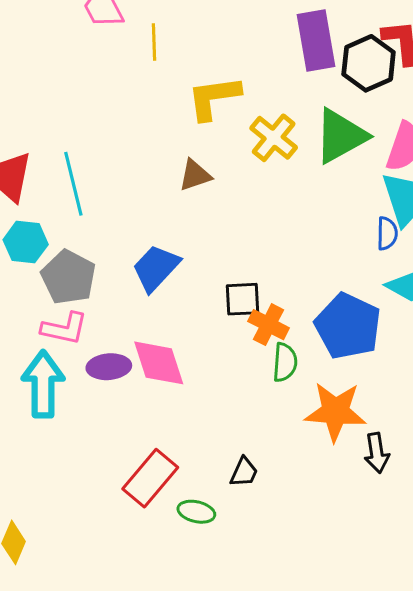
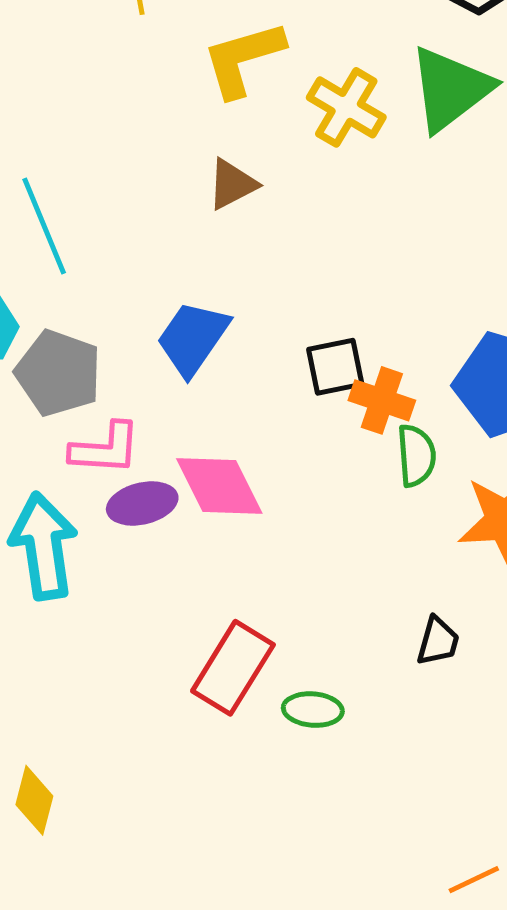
pink L-shape: (64, 328) -> (105, 449), moved
black trapezoid: (244, 472) -> (438, 641), moved

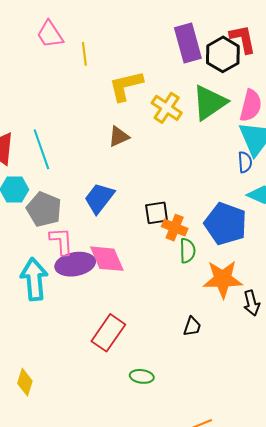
pink L-shape: (105, 449) -> (61, 241), turned -100
purple ellipse: (142, 503) -> (75, 264), size x1.4
green ellipse: (313, 710) -> (142, 376), moved

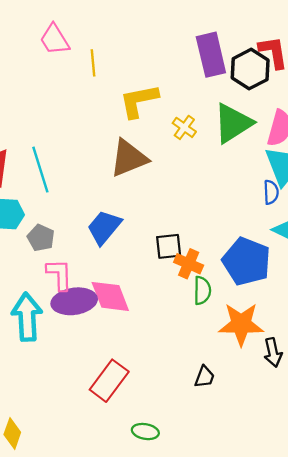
yellow cross: (167, 108) -> (184, 127), size x0.7
brown triangle: (119, 136) -> (129, 158), size x1.6
gray pentagon: (44, 209) -> (41, 238), size x0.7

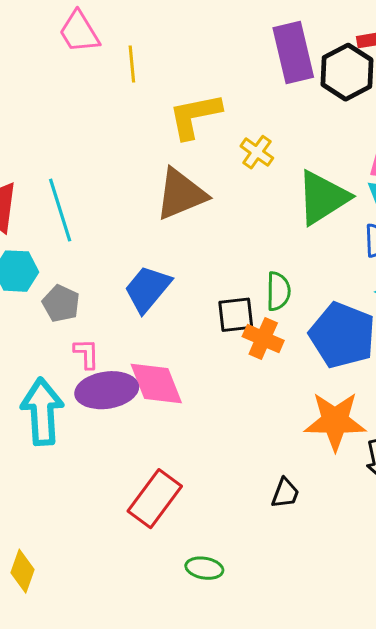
green triangle: (233, 123) -> (323, 198), moved
pink L-shape: (59, 275) -> (86, 354), size x0.7
green semicircle: (202, 290) -> (278, 291), moved

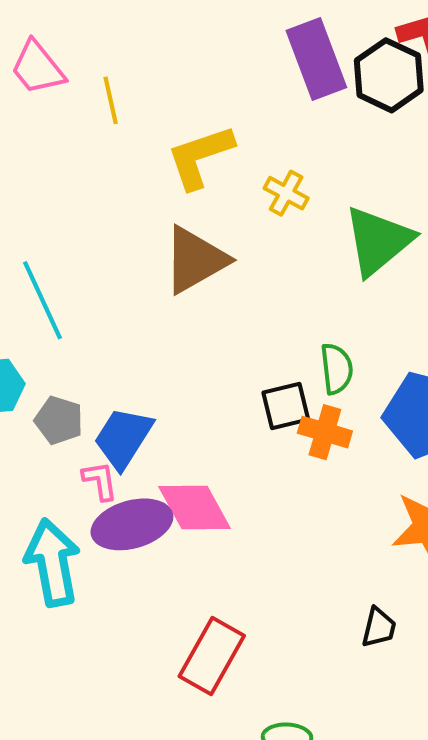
blue trapezoid: (148, 289) -> (123, 438), moved

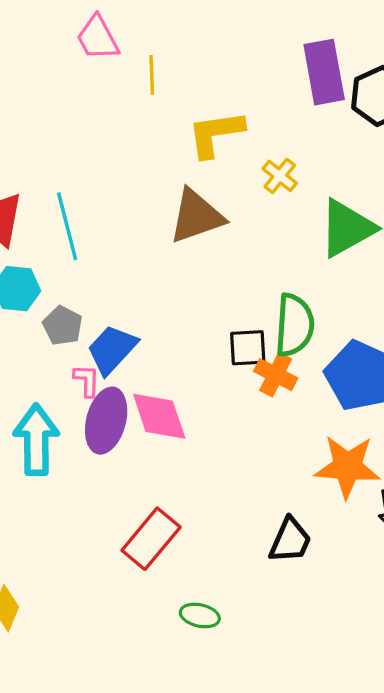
green semicircle: (337, 369) -> (294, 325), size x1.5
purple ellipse: (132, 524) -> (106, 421), turned -70
black trapezoid: (379, 628) -> (290, 540), size x1.4

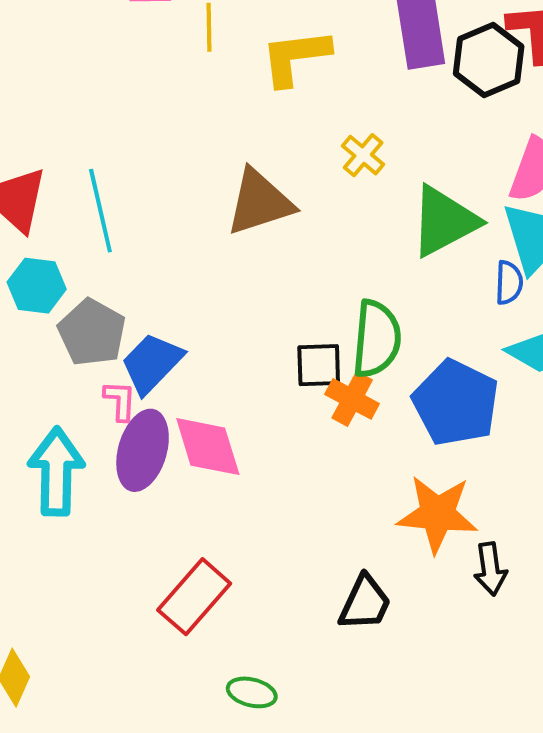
yellow L-shape: (216, 134) -> (295, 57), moved
gray pentagon: (63, 326) -> (92, 332), size x1.4

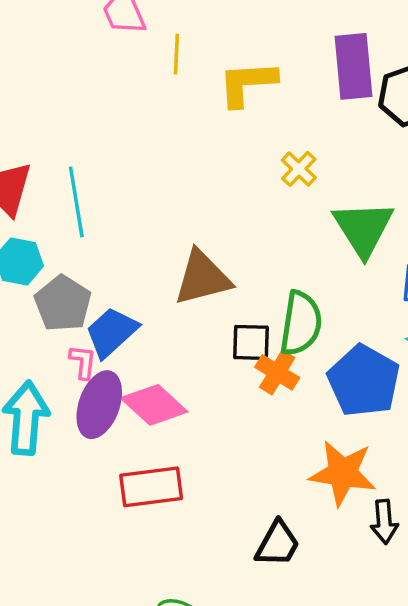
brown triangle: (260, 202) -> (203, 278), moved
green triangle: (444, 221) -> (363, 228), turned -38
pink diamond: (208, 447) -> (154, 405), turned -34
red rectangle: (194, 597) -> (151, 487), moved, turned 38

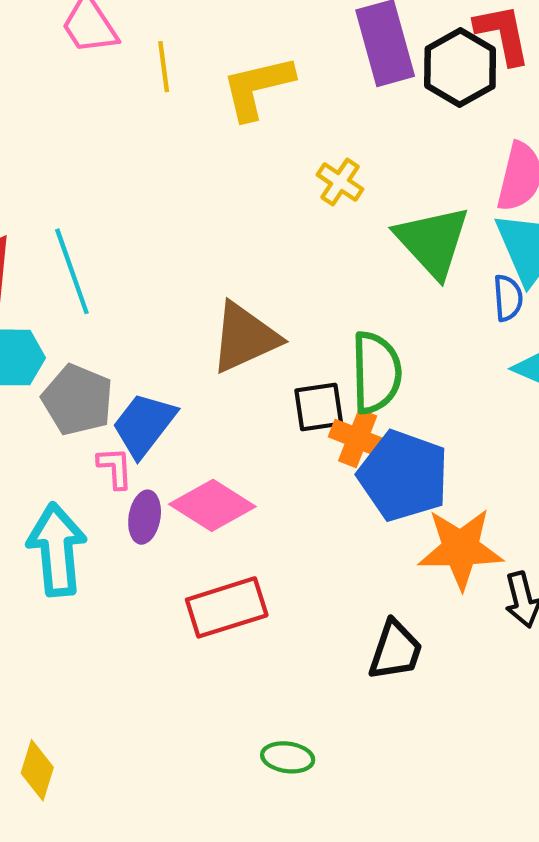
blue pentagon: (364, 381) -> (403, 476), moved
purple ellipse: (99, 405) -> (145, 517), size x0.6

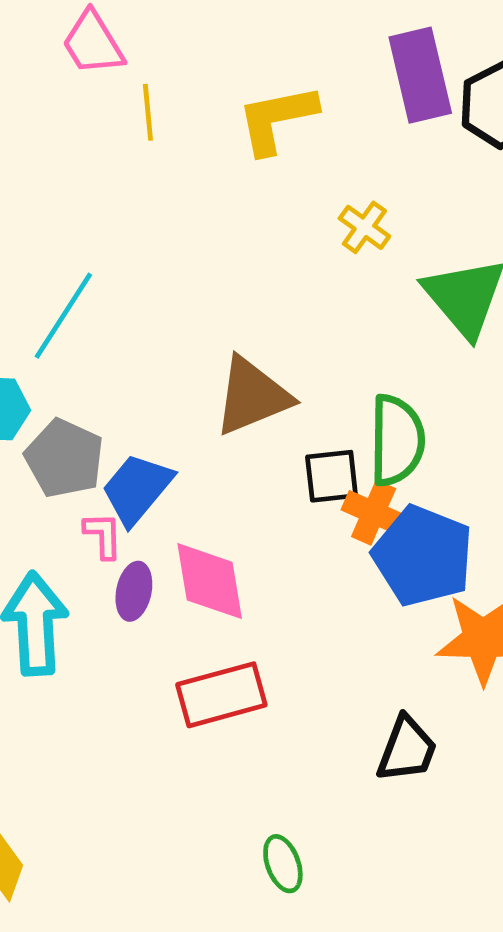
yellow line: (164, 67) -> (148, 112), moved
cyan line: (72, 271) -> (63, 316), turned 50
pink diamond: (212, 505) -> (210, 581), turned 46
green ellipse: (288, 757) -> (283, 864), turned 60

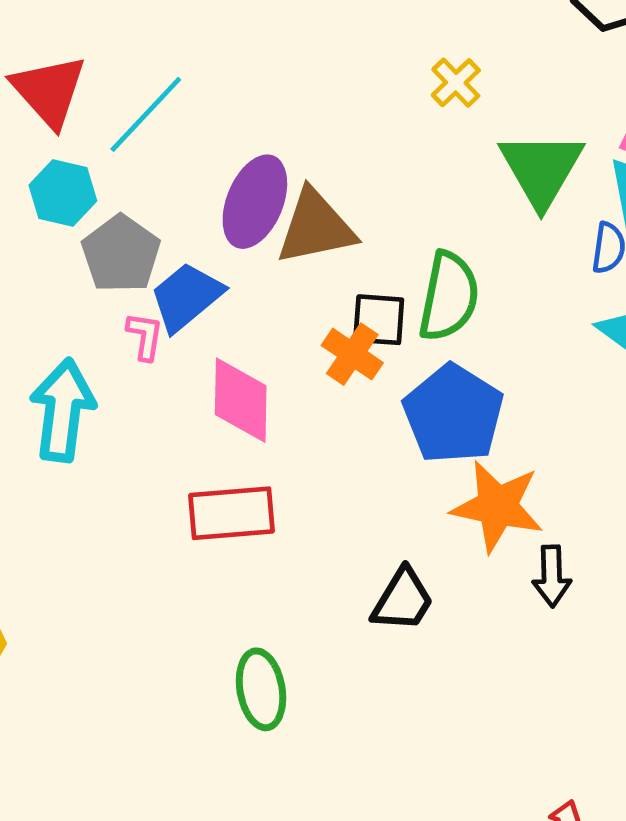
orange cross: (374, 513) -> (352, 354), moved
purple ellipse: (134, 591) -> (255, 202), moved, size x1.6
green ellipse: (283, 864) -> (261, 689), size x1.4

